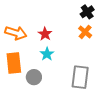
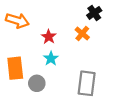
orange cross: (85, 32) -> (82, 34), moved
orange arrow: (16, 33) -> (17, 21), moved

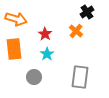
orange rectangle: (15, 68) -> (14, 49), moved

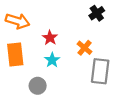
orange cross: (76, 31) -> (85, 48), moved
gray rectangle: (80, 77) -> (100, 71), moved

